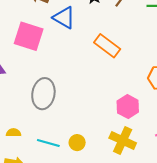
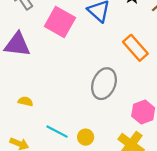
gray ellipse: (43, 94) -> (104, 84), moved
yellow semicircle: (14, 133) -> (25, 101), moved

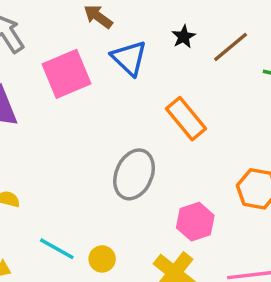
pink square: (60, 22) -> (67, 74), turned 36

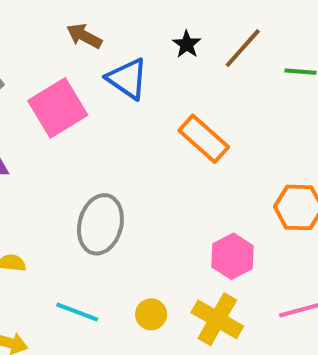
gray ellipse: (134, 174) -> (100, 224), moved
yellow circle: (102, 259) -> (151, 314), moved

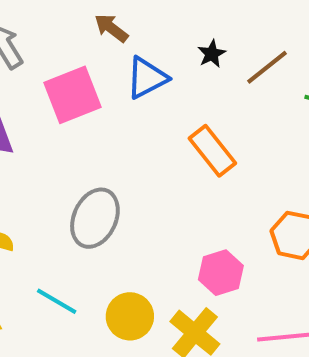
blue triangle: (127, 79) -> (147, 78), turned 48
yellow circle: (151, 314) -> (130, 316), size x1.5

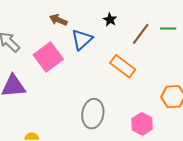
brown line: (267, 67) -> (141, 34), moved
gray ellipse: (95, 218) -> (93, 114), moved

